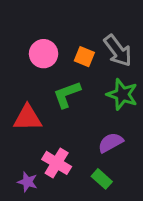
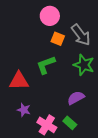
pink circle: (44, 54) -> (50, 16), moved
pink cross: (57, 163) -> (47, 125), moved
purple star: (27, 182) -> (24, 110), moved

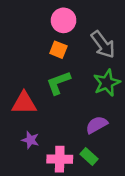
orange square: (58, 39) -> (58, 50), moved
green star: (84, 65) -> (107, 83), turned 30
pink cross: (47, 125) -> (60, 159), turned -30

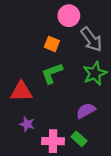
pink circle: (64, 20) -> (69, 16), moved

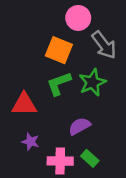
orange square: (52, 44) -> (59, 50), size x1.5
green star: (95, 73) -> (92, 82), moved
purple semicircle: (86, 111) -> (79, 126), moved

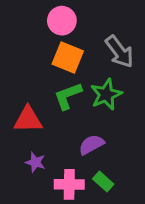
pink circle: (78, 18) -> (62, 21), moved

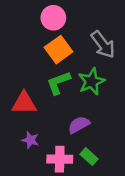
orange square: (68, 58) -> (58, 50), turned 32

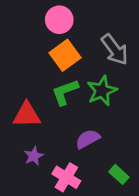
purple star: (30, 140) -> (34, 156), turned 30
green rectangle: (89, 157) -> (119, 174), moved
pink cross: (60, 159) -> (66, 177), turned 30

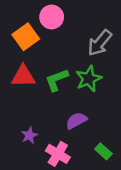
gray arrow: (115, 50) -> (100, 43), turned 76
orange square: (65, 55) -> (26, 37), moved
red triangle: (27, 115) -> (23, 76), moved

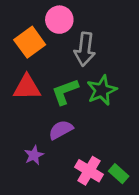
gray arrow: (100, 43) -> (85, 49), moved, turned -32
purple semicircle: (76, 121) -> (61, 130), moved
pink cross: (58, 154) -> (89, 171), moved

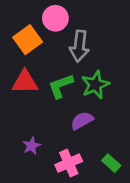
purple semicircle: (61, 130) -> (82, 121), moved
pink cross: (89, 171) -> (69, 163), moved, turned 35

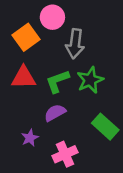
purple semicircle: (82, 121) -> (55, 113), moved
green rectangle: (111, 163) -> (105, 127), moved, size x1.5

